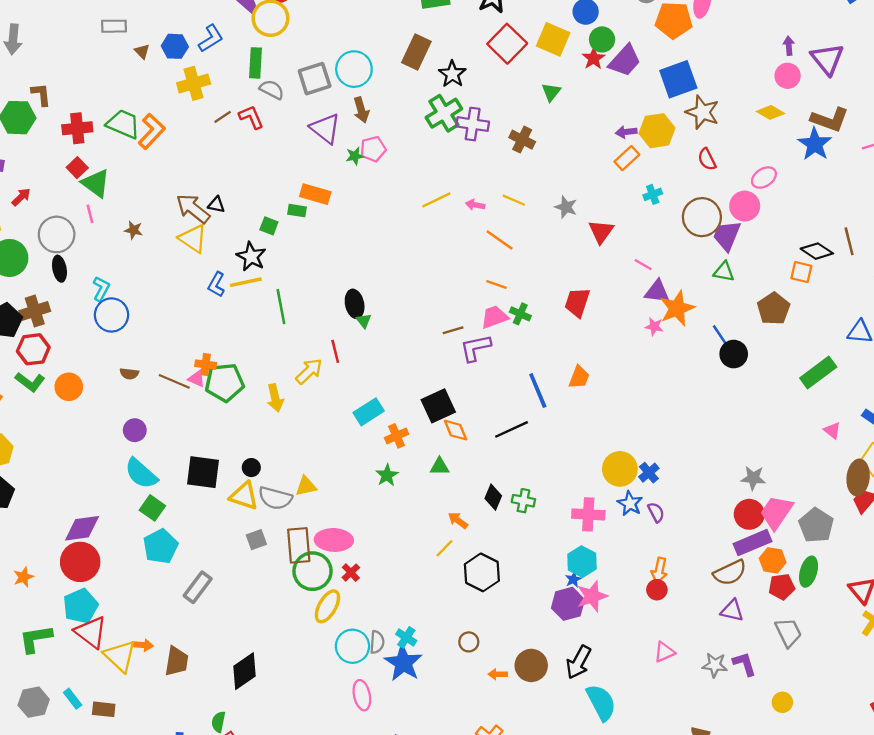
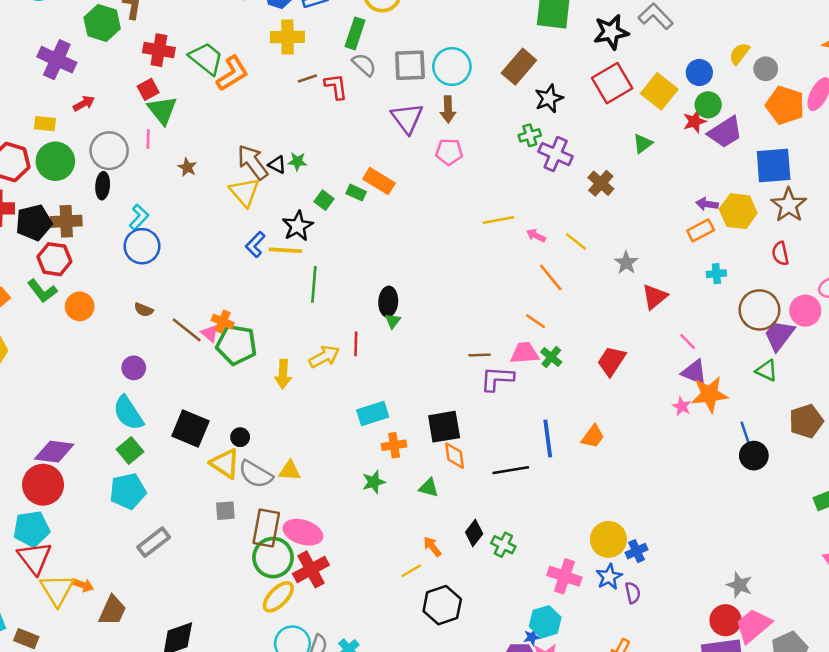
green cross: (444, 113) -> (530, 135), size x0.6
green star: (355, 156) -> (297, 161), moved
red cross: (351, 573) -> (311, 569), size x1.8

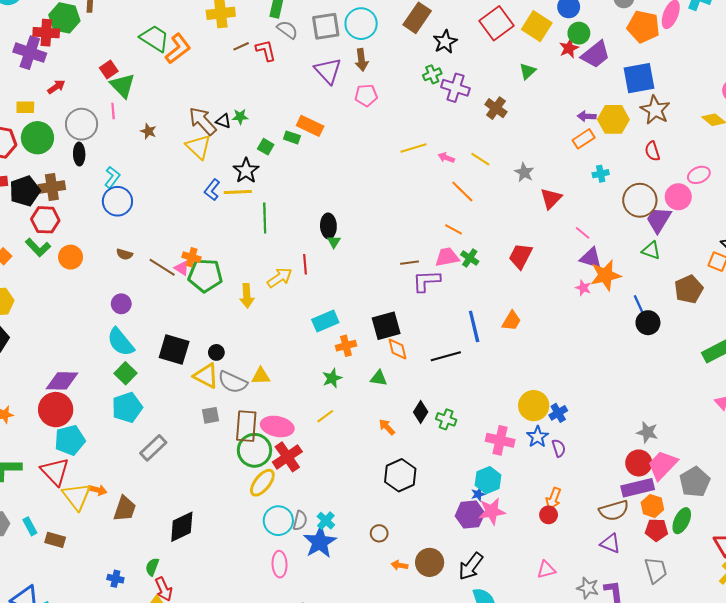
red cross: (159, 50) -> (46, 33), moved
cyan pentagon: (31, 529) -> (70, 440), moved
yellow line: (411, 571) -> (325, 416), moved

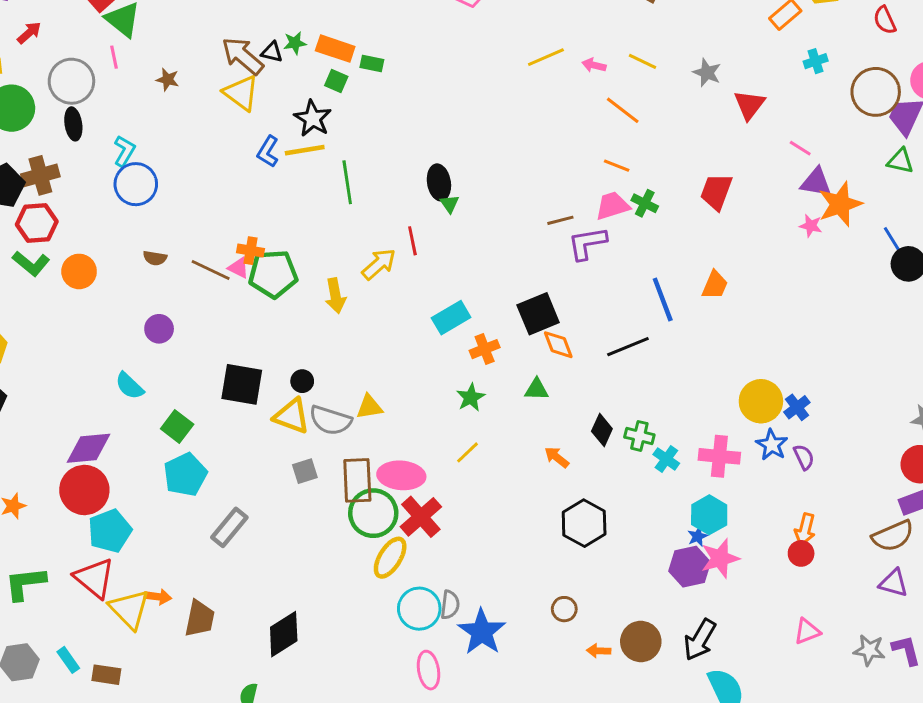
orange rectangle: (310, 126) -> (335, 49), moved
cyan semicircle: (121, 342) -> (129, 386), moved, size x0.7
cyan cross: (326, 521) -> (666, 459), moved

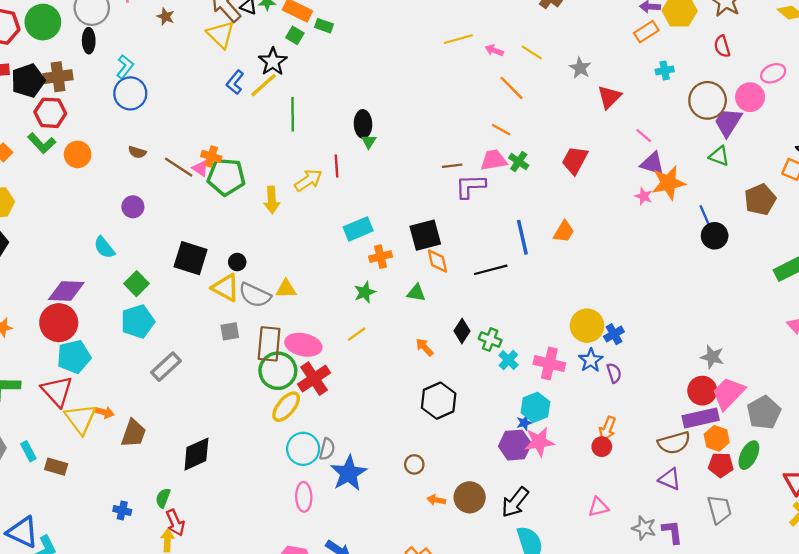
yellow line: (305, 150) -> (263, 85), turned -40

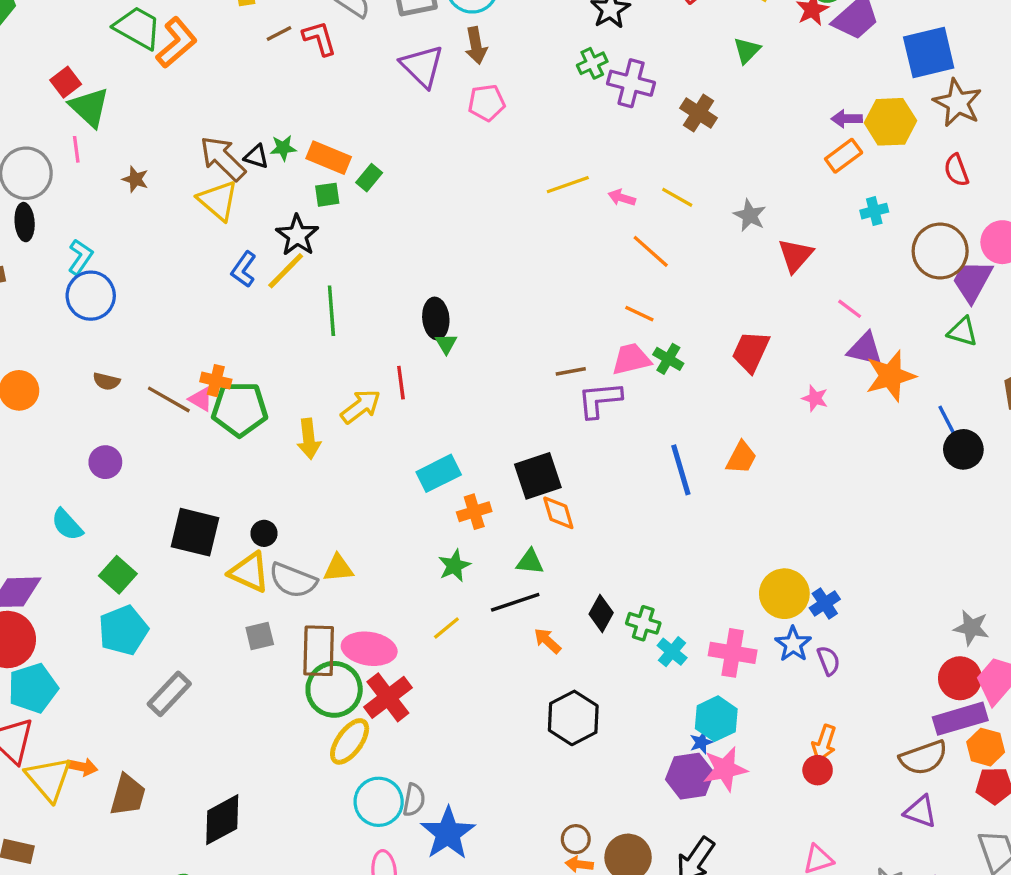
green rectangle: (324, 26) -> (369, 178), turned -66
green square: (295, 35) -> (327, 195), turned -36
pink star: (644, 196) -> (815, 398), moved
black line: (491, 270) -> (515, 602), moved
brown circle: (414, 464) -> (576, 839), moved

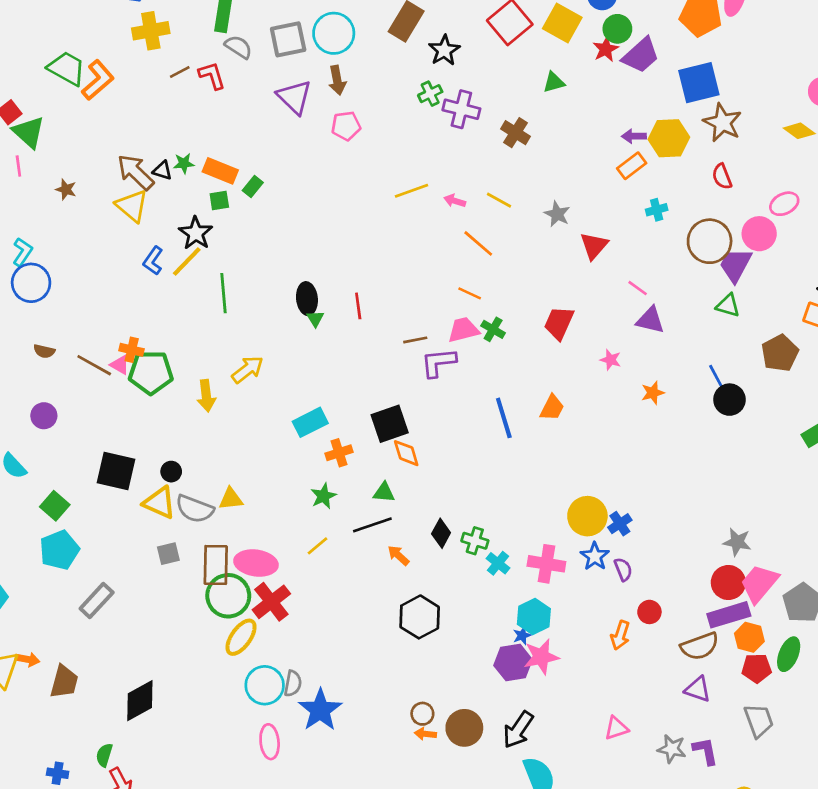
green triangle: (747, 50) -> (554, 82), turned 30
orange star: (891, 376) -> (653, 393), moved, size x0.6
red line: (401, 383) -> (358, 306), moved
red circle: (818, 770) -> (649, 612), moved

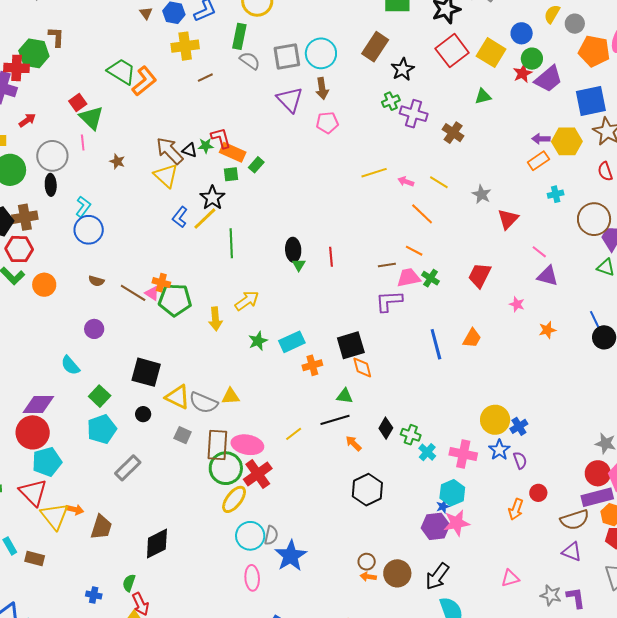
red L-shape: (212, 76) -> (221, 138), moved
brown line: (415, 340) -> (387, 265), moved
black circle: (171, 472) -> (143, 414), moved
green star: (324, 496) -> (258, 341), moved
gray square: (168, 554) -> (183, 435), turned 36

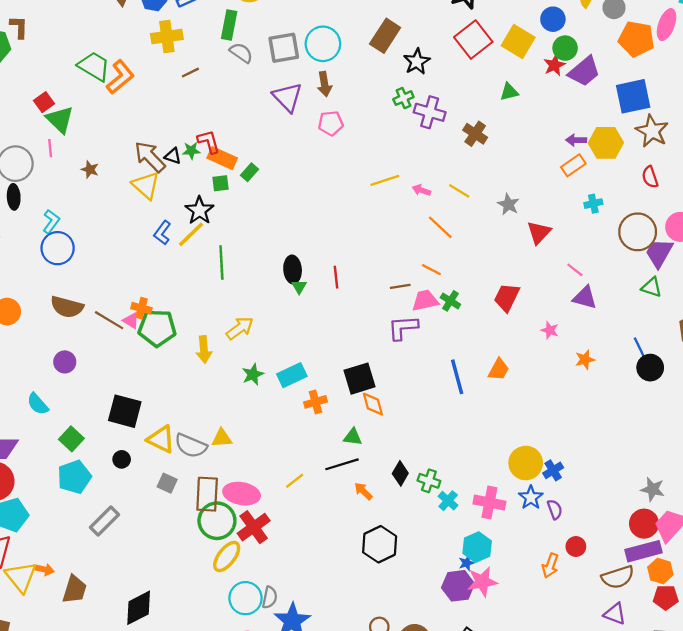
brown semicircle: (96, 281) -> (67, 307), size x1.8

